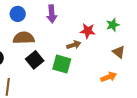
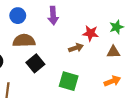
brown triangle: (119, 52) -> (113, 52), moved, turned -40
green square: (62, 64) -> (69, 81), moved

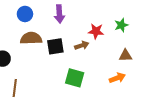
brown triangle: (113, 52) -> (125, 56), moved
black square: (35, 63) -> (55, 46), moved, turned 30

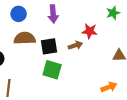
green star: (121, 25) -> (113, 13), moved
green square: (75, 78) -> (52, 70), moved
orange arrow: (117, 78) -> (109, 87), moved

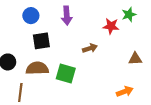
red star: (90, 31) -> (111, 26), moved
brown semicircle: (25, 38) -> (37, 68), moved
black square: (49, 46) -> (41, 41), moved

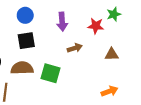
blue circle: (31, 16) -> (25, 15), moved
purple arrow: (67, 16) -> (62, 22), moved
brown triangle: (135, 59) -> (112, 54), moved

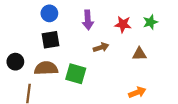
green star: (114, 14) -> (150, 22), moved

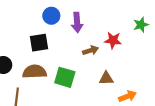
blue circle: (49, 13) -> (51, 16), moved
red star: (123, 24) -> (113, 40), moved
brown triangle: (139, 54) -> (106, 78), moved

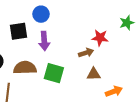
purple arrow: (77, 22) -> (44, 41), moved
black square: (39, 43) -> (18, 31), moved
brown arrow: (91, 50) -> (86, 53), moved

